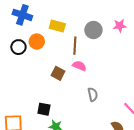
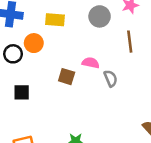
brown line: (75, 46) -> (130, 42), moved
gray semicircle: (93, 94) -> (111, 78), moved
black square: (44, 109) -> (22, 92), moved

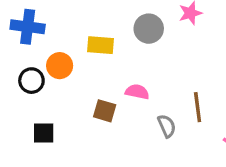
yellow rectangle: (55, 20) -> (100, 45), moved
brown line: (130, 42) -> (198, 107), moved
gray semicircle: (111, 78) -> (167, 126), moved

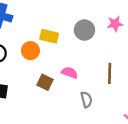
orange circle: (60, 66) -> (30, 51), moved
brown line: (198, 107) -> (110, 73), moved

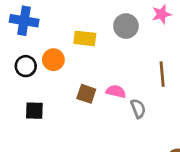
orange circle: (30, 51) -> (53, 60), moved
pink semicircle: (70, 73) -> (116, 91), moved

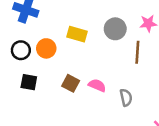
brown line: (162, 74) -> (137, 52), moved
gray semicircle: (138, 109) -> (126, 98), moved
black square: (34, 111) -> (29, 82), moved

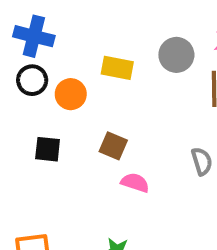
black circle: (21, 50) -> (32, 80), moved
pink semicircle: (97, 85) -> (135, 183), moved

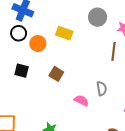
gray circle: (176, 55) -> (98, 17), moved
pink semicircle: (135, 183) -> (81, 101), moved

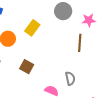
yellow rectangle: (64, 33) -> (32, 28), turned -70

